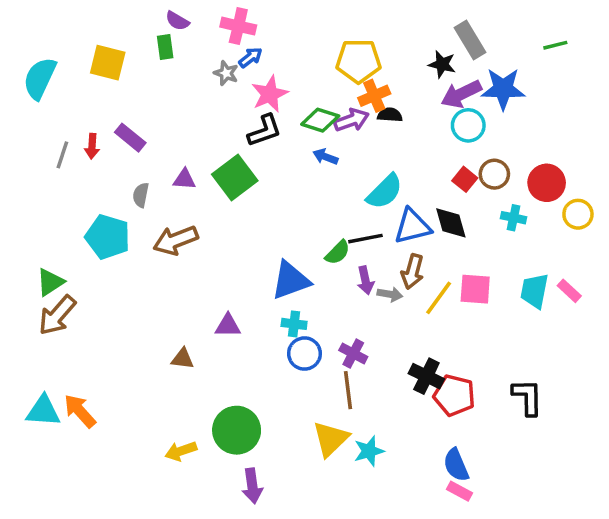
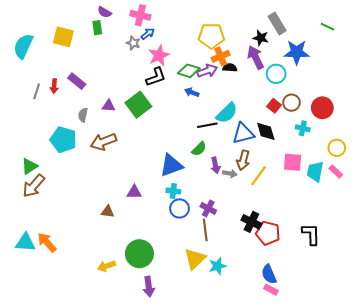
green line: (555, 45) -> (327, 27), turned 40
purple arrow: (461, 94) -> (256, 57), moved, turned 90
yellow circle: (578, 214) -> (337, 148), moved
black line: (365, 239) -> (207, 125), moved
pink square: (475, 289) -> (293, 162), moved

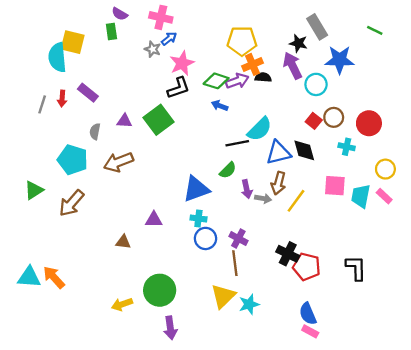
cyan semicircle: (23, 46) -> (57, 57), moved, turned -30
brown arrow: (34, 186) -> (71, 203), moved

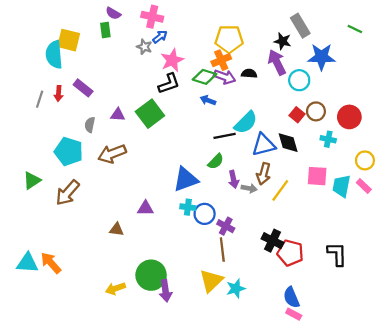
orange cross: (253, 64) -> (221, 60), moved
purple arrow: (237, 81) -> (225, 77), turned 40
blue circle: (206, 238) -> (205, 214), moved
purple arrow: (170, 328) -> (166, 291), moved

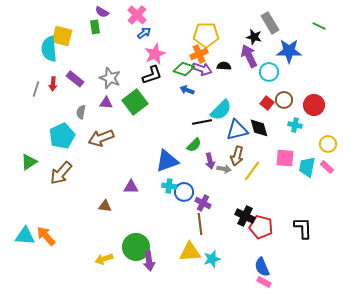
pink cross: (152, 17) -> (137, 15), turned 30
gray star: (144, 47) -> (110, 78), moved, size x1.5
cyan pentagon: (69, 151) -> (62, 136), turned 30
yellow triangle: (211, 281) -> (190, 252), turned 40

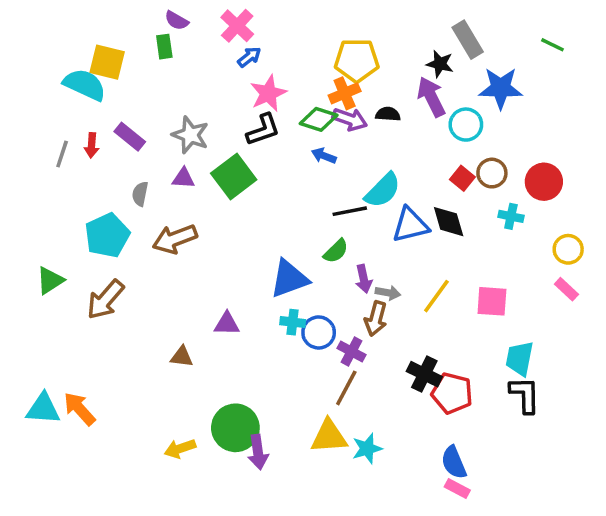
cyan semicircle: (49, 49) -> (85, 85), turned 120
brown arrow: (237, 156) -> (376, 319), moved
pink square: (285, 158) -> (492, 301), moved
cyan trapezoid: (307, 167) -> (520, 358), moved
brown line: (200, 224) -> (346, 388), turned 35

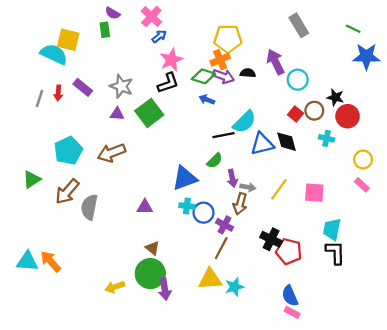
black star: (440, 64) -> (335, 97), moved
blue star: (501, 88) -> (366, 56), moved
gray semicircle: (140, 194) -> (89, 207), moved, size x1.6
brown triangle: (182, 357) -> (152, 248), moved, turned 32

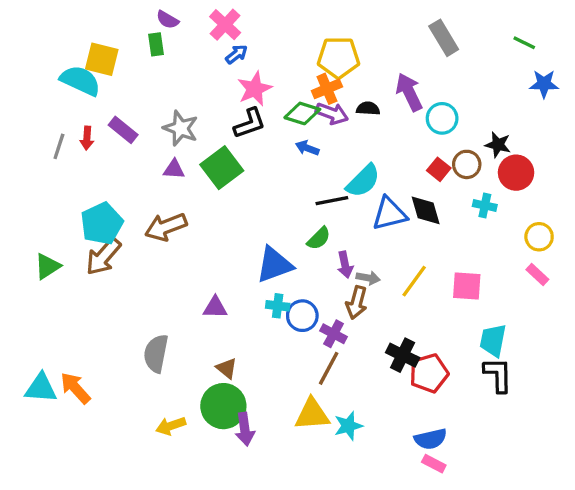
blue star: (366, 56) -> (544, 84), size x0.7
brown arrow: (67, 192) -> (103, 256), moved
gray semicircle: (89, 207) -> (156, 353), moved
red pentagon: (289, 251) -> (429, 373), turned -30
blue semicircle: (290, 296) -> (431, 439), turned -80

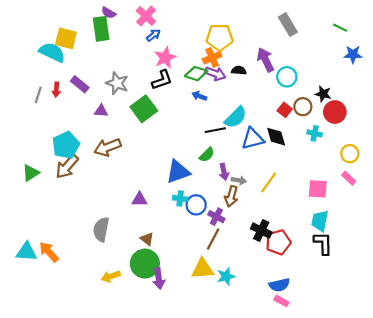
green rectangle: (156, 44) -> (101, 29), size x1.6
purple triangle: (174, 169) -> (101, 111), moved
pink square: (467, 286) -> (318, 189), moved

